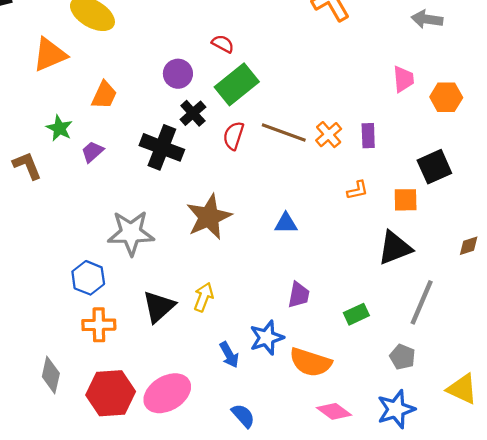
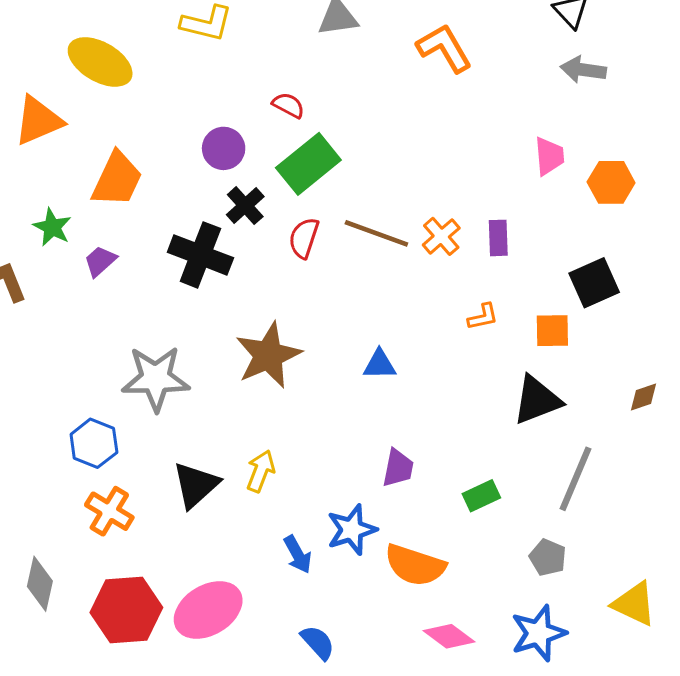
orange trapezoid: (104, 95) -> (117, 179), size x1.4
orange cross: (99, 325) -> (109, 511), turned 32

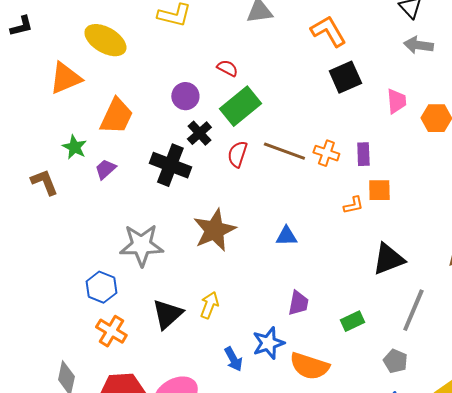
orange cross: (441, 236) -> (326, 153), turned -30
black square: (594, 283) -> (345, 77), moved
orange square: (552, 331) -> (379, 190), moved

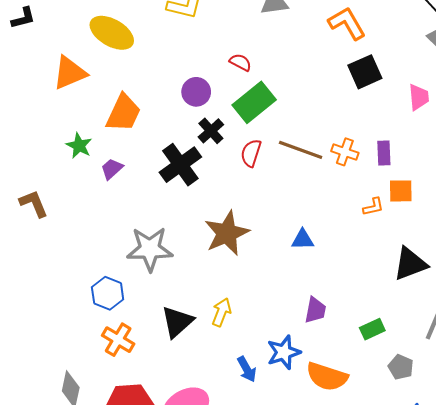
black cross: (170, 165) -> (180, 165), turned 33
brown L-shape: (44, 182) -> (34, 204), moved
gray pentagon: (395, 361) -> (401, 367), moved

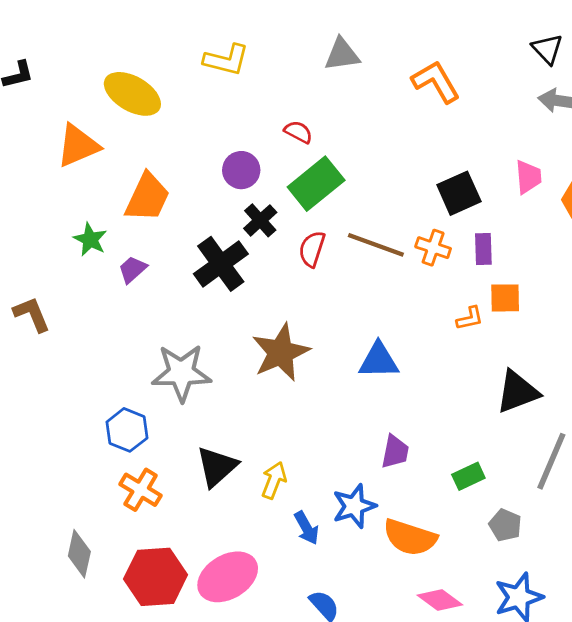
black square: (365, 72) -> (459, 193), moved
blue triangle: (303, 239) -> (379, 361), size x1.4
yellow arrow: (221, 312) -> (274, 480), moved

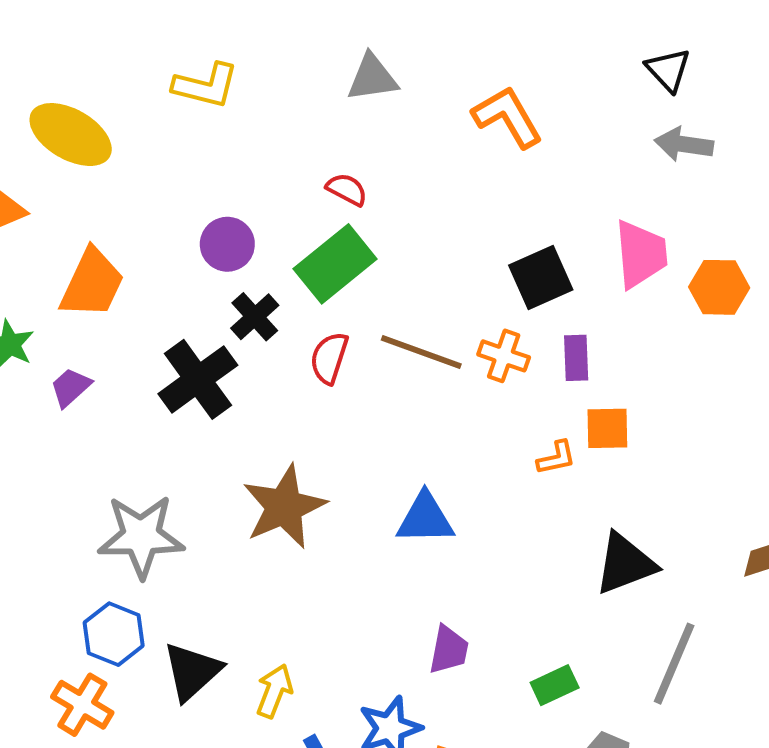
red semicircle: (298, 132) -> (347, 189), moved
pink trapezoid: (528, 177) -> (641, 254), size x1.4
blue hexagon: (127, 430) -> (114, 634), moved

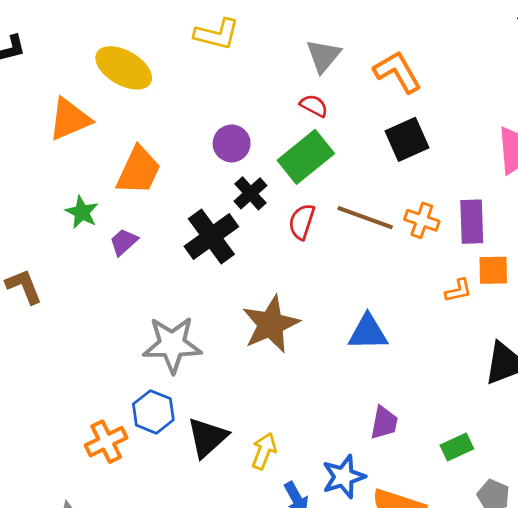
gray triangle: (372, 78) -> (323, 56), moved, turned -42
orange L-shape: (508, 117) -> (398, 72), moved
black square: (541, 278) -> (407, 139), moved
purple rectangle: (576, 358) -> (472, 222), size x1.4
orange cross: (82, 705) -> (106, 442), moved, turned 33

